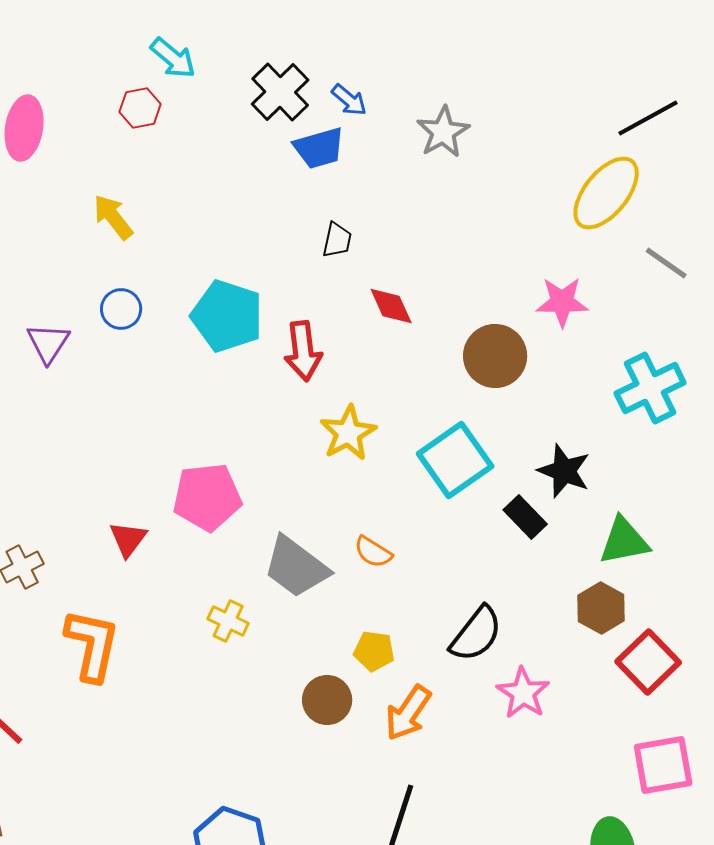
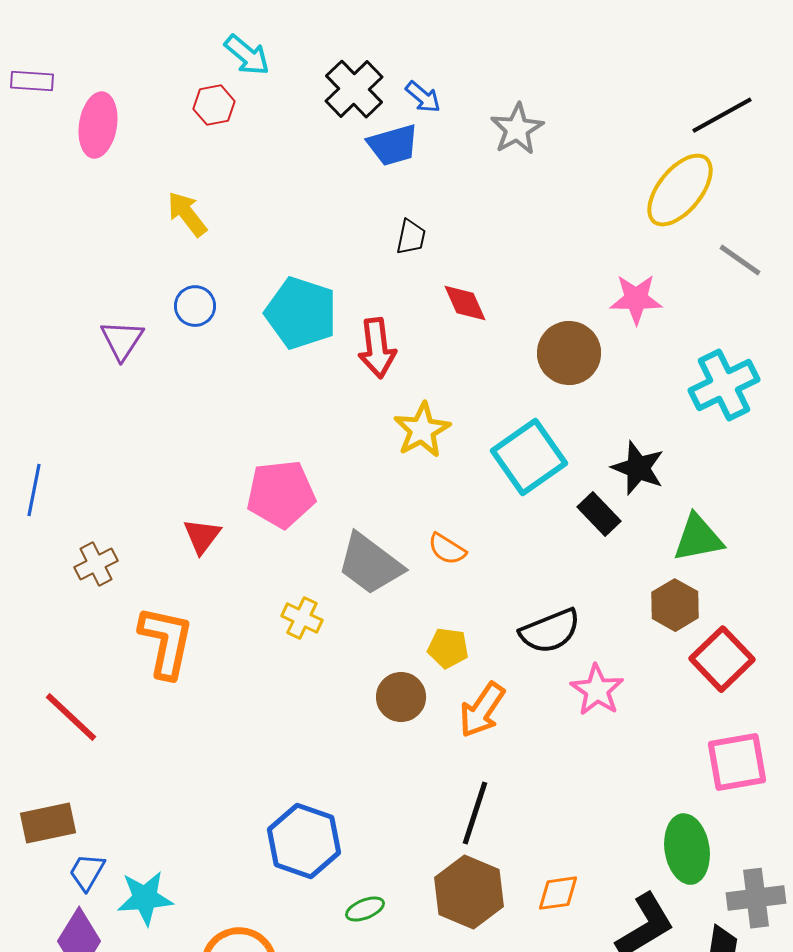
black semicircle: (476, 634) -> (550, 631), turned 30

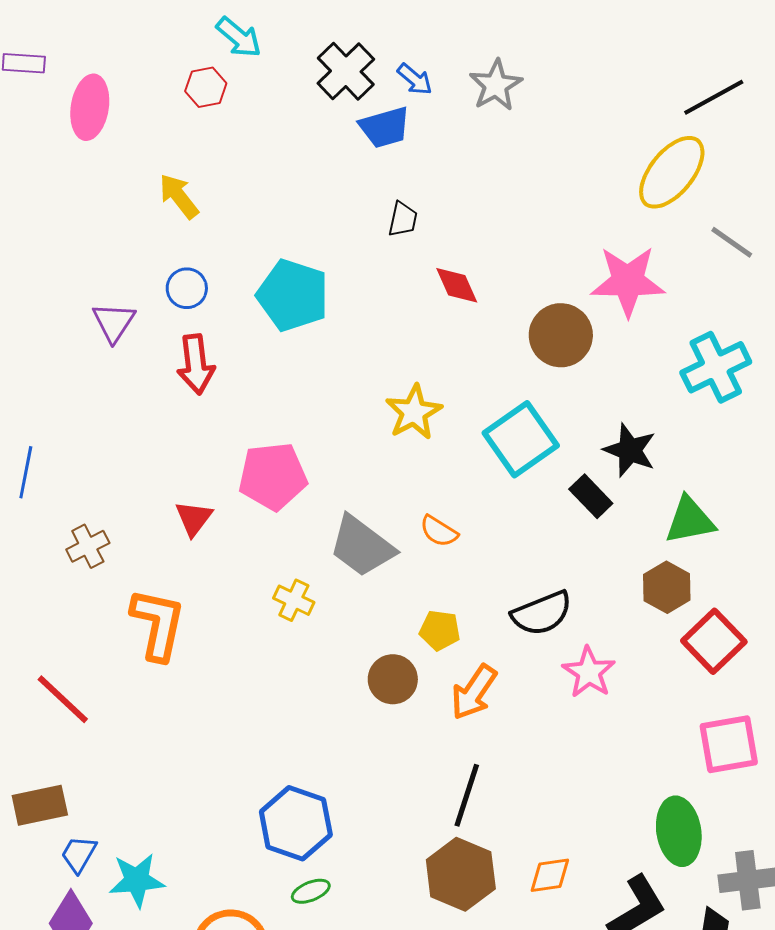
gray star: (517, 129) -> (496, 85), moved
pink star: (636, 299) -> (628, 281), size x1.4
red arrow: (377, 348) -> (196, 364), moved
green ellipse: (365, 909) -> (311, 891), moved

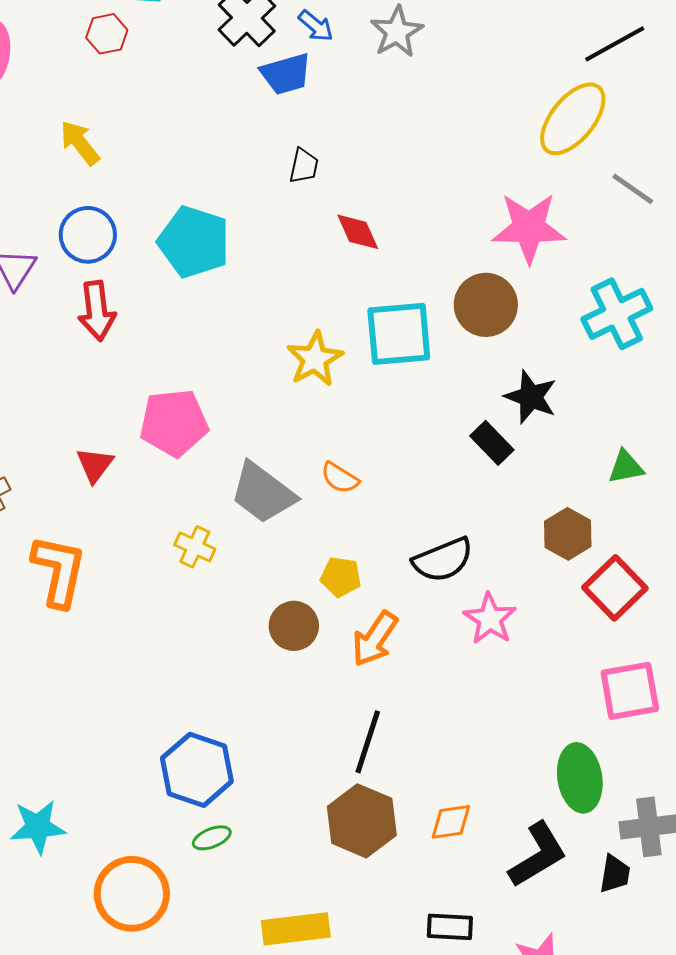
blue circle: (187, 288) -> (88, 235), size x1.4
brown circle: (561, 335) -> (486, 305), moved
cyan square: (521, 439) -> (399, 334), moved, turned 30
green triangle: (690, 520) -> (626, 467), moved, size x0.7

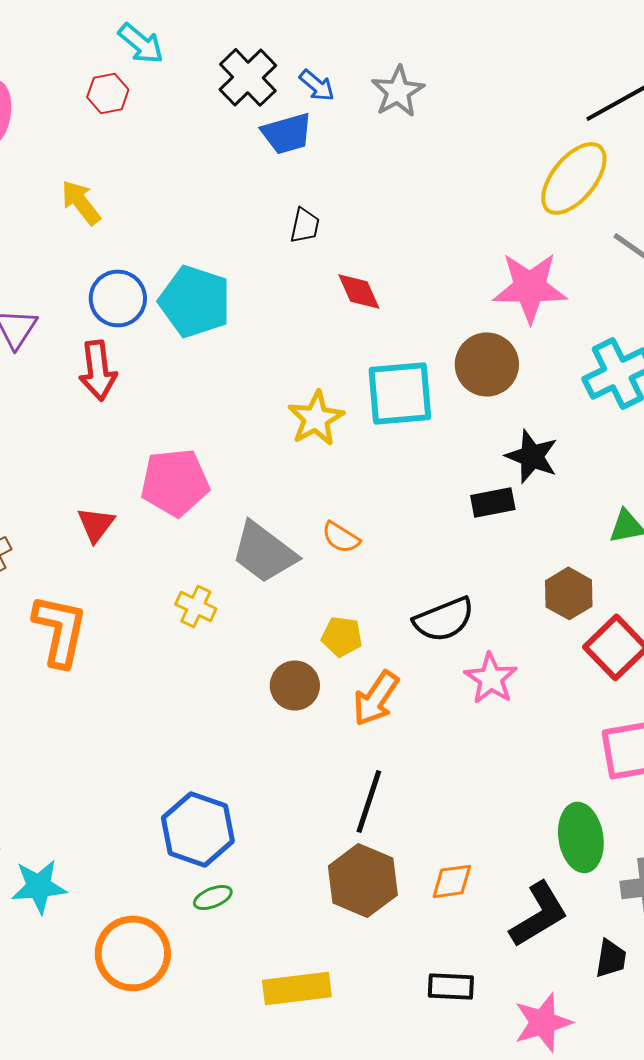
blue circle: (88, 235) -> (118, 298), moved
black rectangle: (492, 443) -> (493, 502), turned -57
black trapezoid: (615, 874) -> (611, 958), moved

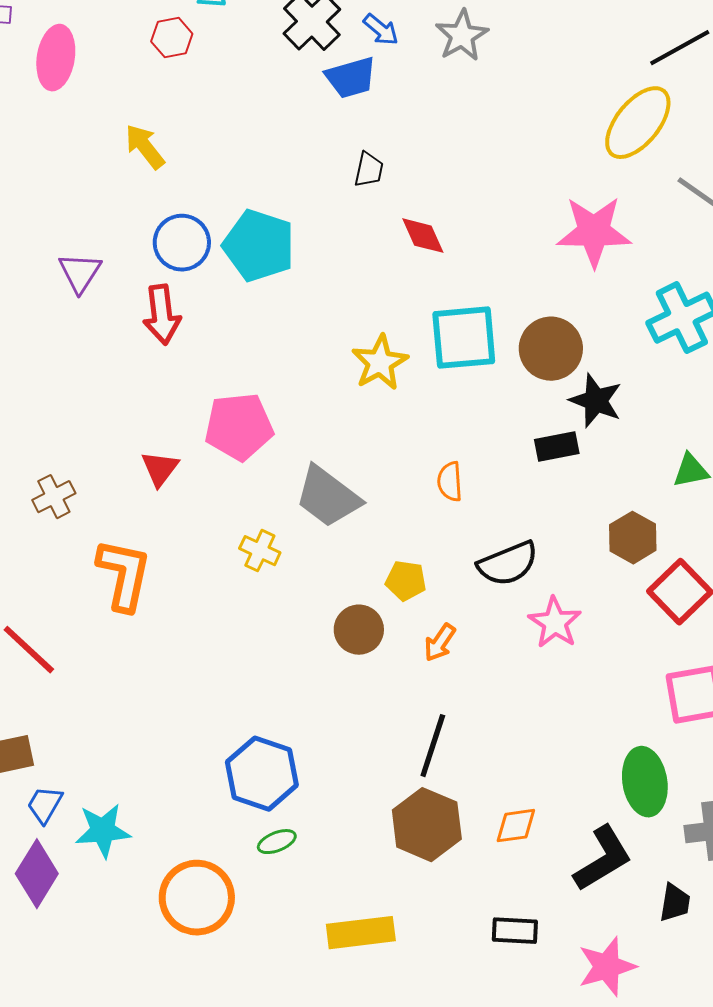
brown circle: (487, 364) -> (551, 349), moved
orange semicircle: (341, 537) -> (450, 482), moved, turned 54
orange arrow: (376, 698) -> (440, 643), size x0.7

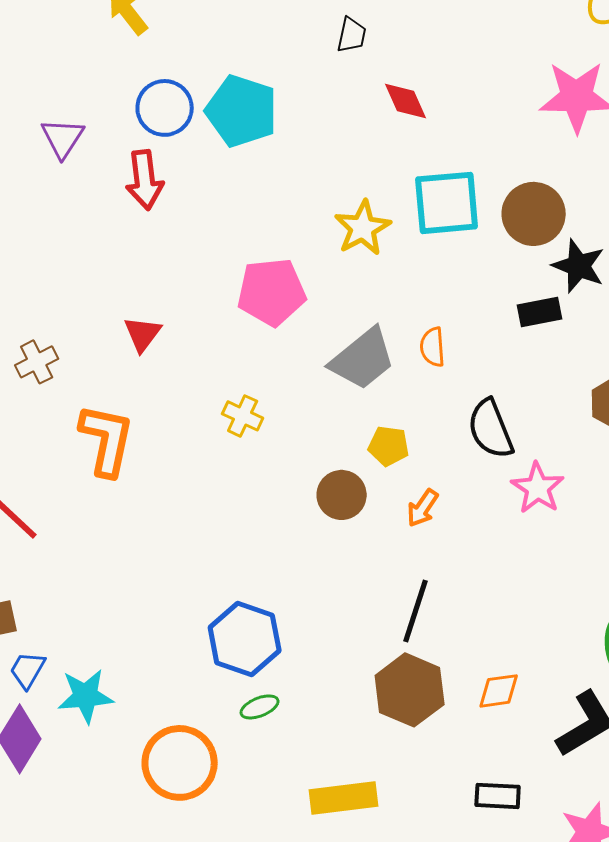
pink pentagon: (239, 427) -> (272, 292), moved
gray trapezoid: (328, 497) -> (363, 359), moved, turned -76
black semicircle: (508, 564) -> (491, 429), turned 90

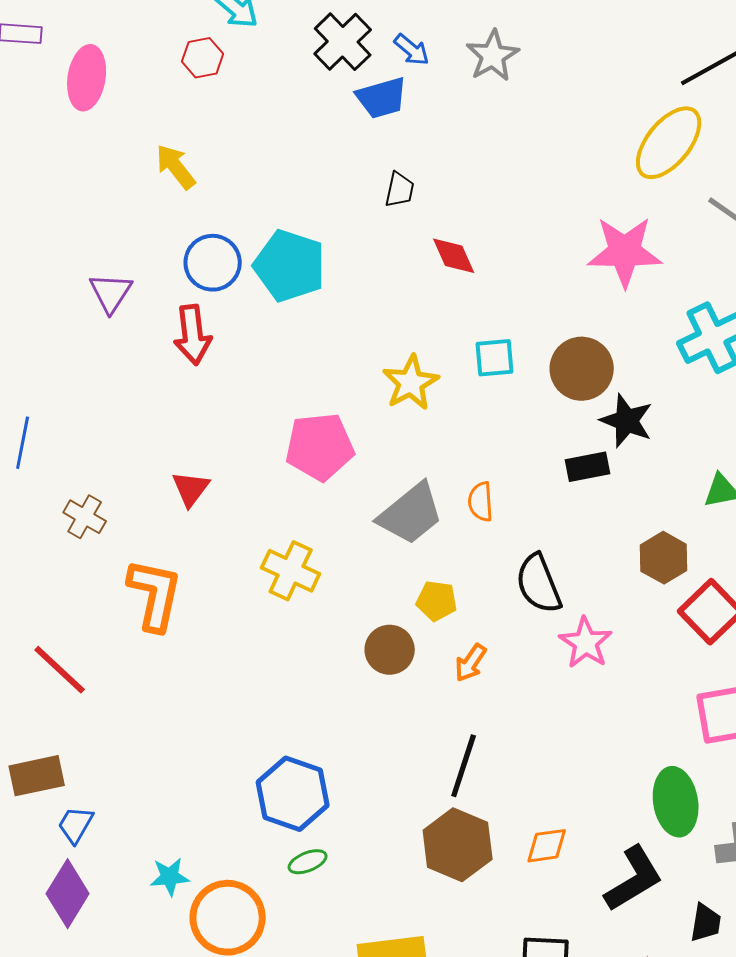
cyan square: (447, 203) -> (495, 358), size x0.6
brown cross: (37, 362) -> (85, 517), turned -33
yellow cross: (243, 416) -> (291, 571), size x1.4
cyan star: (86, 696) -> (170, 877), moved, size x0.7

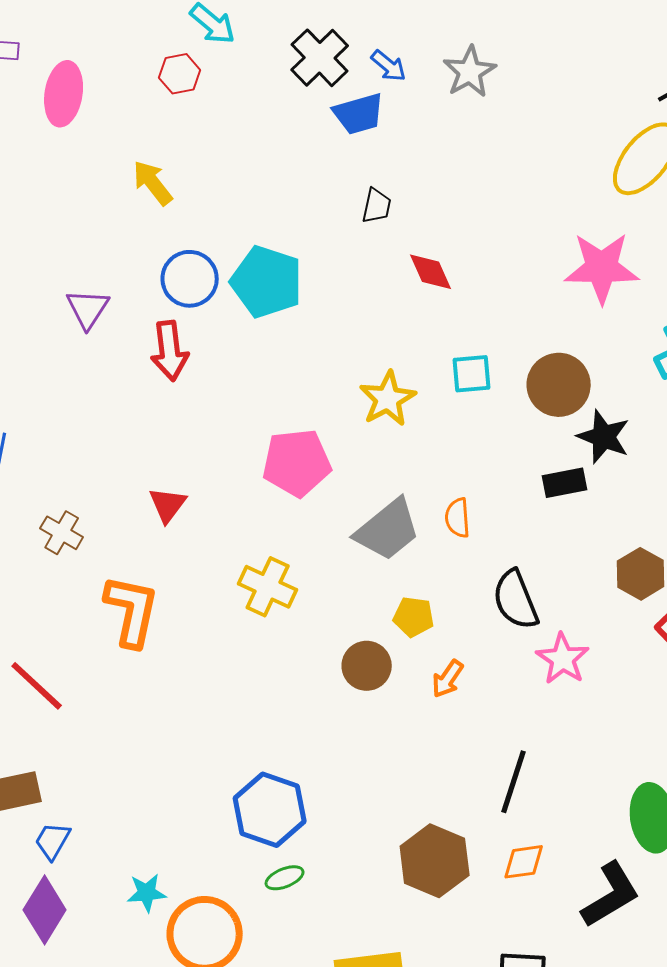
black line: (464, 766) -> (514, 782), moved

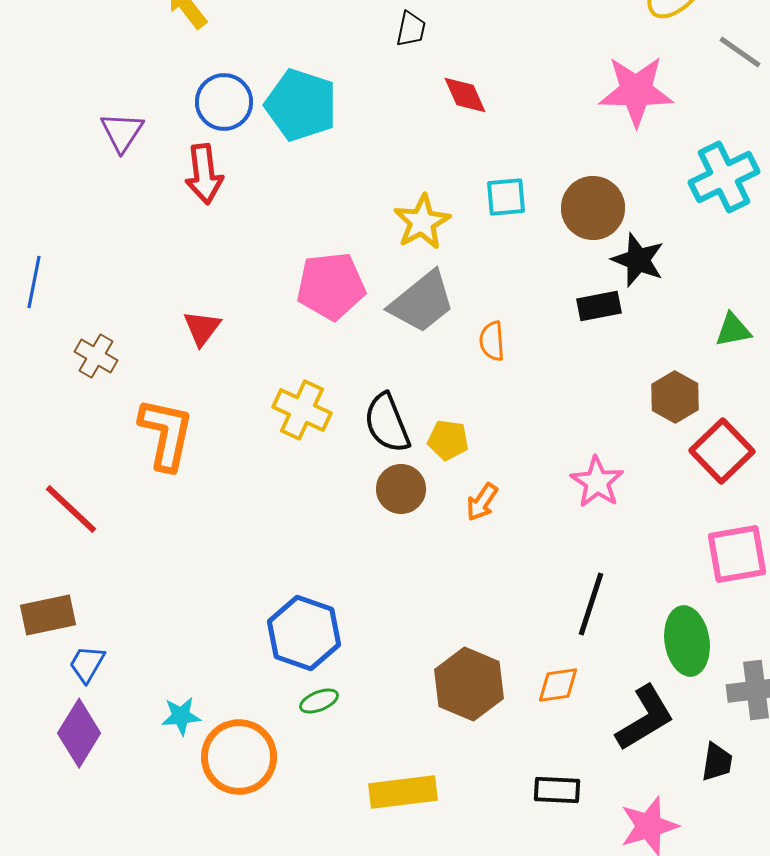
gray trapezoid: (388, 530) -> (422, 302), moved
black semicircle: (516, 600) -> (387, 423), moved
black line: (514, 782) -> (591, 604), moved

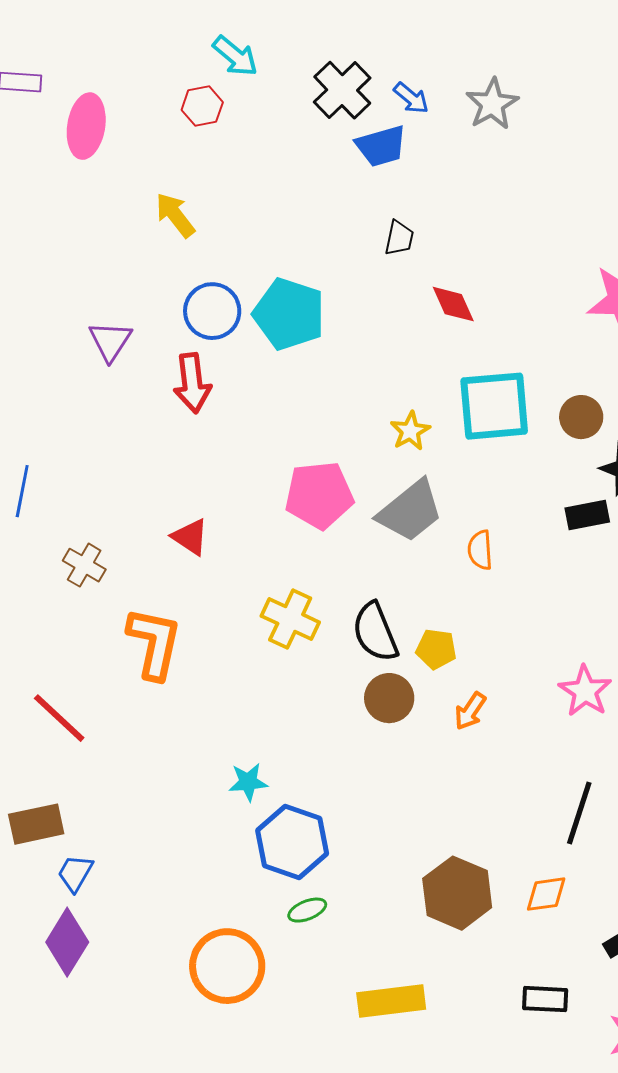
cyan square: (506, 197) -> (494, 406), size x1.8
brown circle: (593, 208) -> (581, 417), size x0.7
yellow star: (422, 222) -> (410, 431), size x0.7
red triangle: (202, 328) -> (190, 537), turned -33
cyan star: (181, 716) -> (248, 782), moved

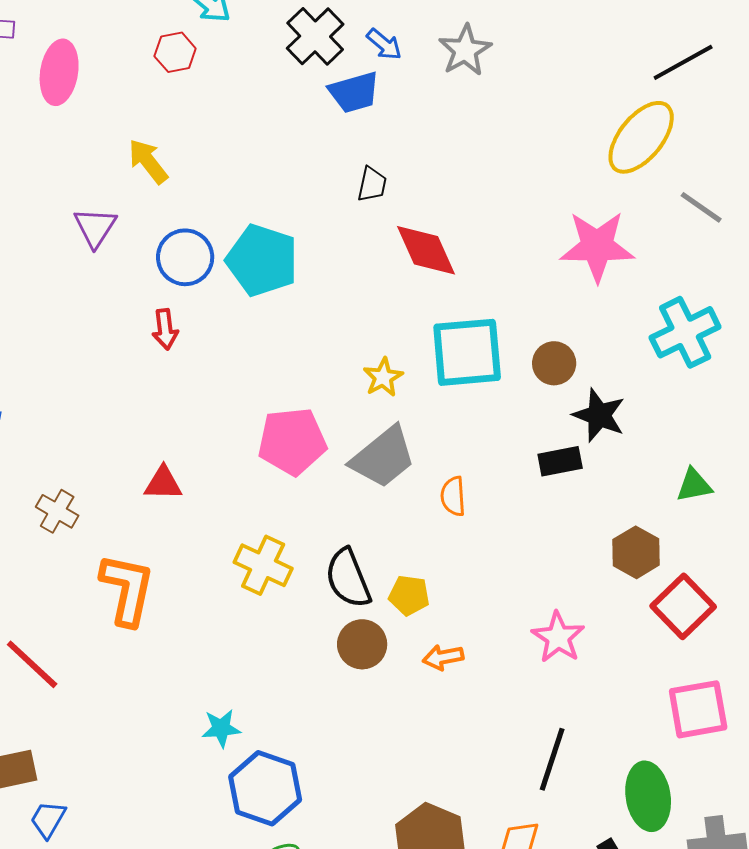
red diamond: (453, 304) -> (426, 250), size x1.4
purple triangle: (110, 341) -> (95, 227), moved
red arrow: (192, 383) -> (165, 329), size x0.7
red triangle: (190, 537) -> (163, 483), turned -33
orange arrow: (470, 711) -> (443, 657), turned 45

